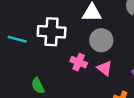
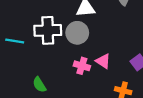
gray circle: (101, 40) -> (77, 33), moved
pink cross: (79, 62) -> (82, 66), moved

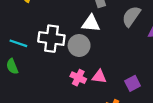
pink triangle: (103, 61) -> (99, 77), turned -35
green semicircle: (39, 85) -> (12, 66), moved

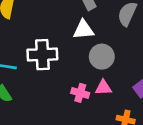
gray circle: (79, 46) -> (102, 57), moved

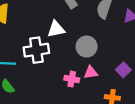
white triangle: (83, 30) -> (56, 29), moved

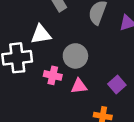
pink cross: (72, 79) -> (53, 75), moved

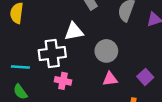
pink cross: (53, 75) -> (63, 81), moved

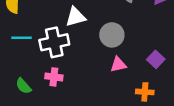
cyan line: (20, 67) -> (21, 38), moved
pink cross: (63, 81) -> (54, 77), moved

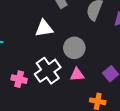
white cross: (54, 42) -> (48, 71), moved, turned -30

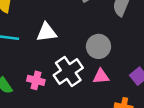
white triangle: (44, 28) -> (46, 32), moved

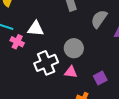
pink cross: (36, 80) -> (17, 42), moved

